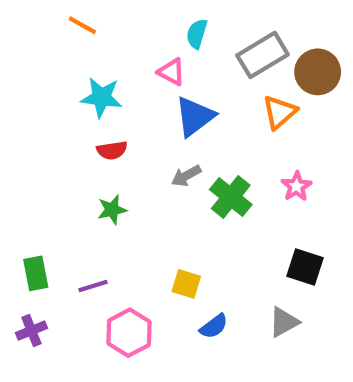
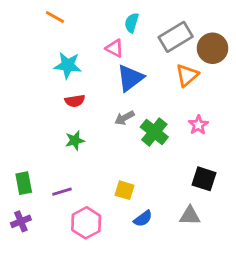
gray triangle: (284, 322) -> (190, 216), turned 30

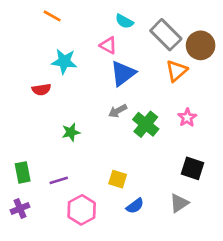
cyan semicircle: (132, 23) -> (124, 21), turned -78
gray rectangle: (176, 37) -> (166, 35), turned 76
red semicircle: (75, 101) -> (41, 90), moved
gray triangle: (190, 216) -> (179, 203), turned -35

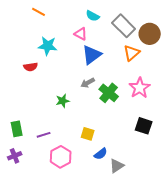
pink star: (187, 118) -> (140, 88), size x1.5
green star: (71, 132) -> (63, 101), moved
gray triangle: (179, 203) -> (117, 166), moved

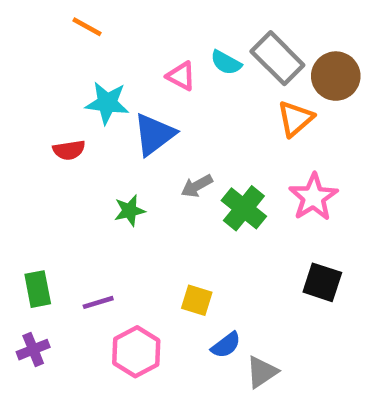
cyan semicircle: (93, 16) -> (226, 63), moved
blue triangle: (92, 55) -> (154, 134), moved
green star: (63, 101) -> (130, 211), moved

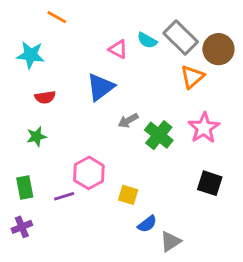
cyan star: (107, 103) -> (31, 55), moved
green star: (130, 211) -> (36, 137), moved
pink hexagon: (136, 352) -> (89, 173), moved

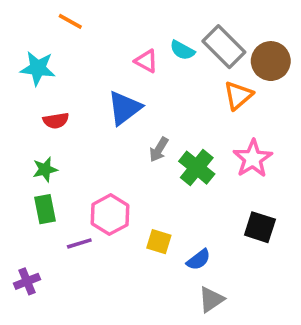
gray arrow: (128, 121) -> (159, 150), turned -30
green rectangle: (25, 188) -> (45, 209), moved
blue semicircle: (147, 224) -> (199, 260), moved

